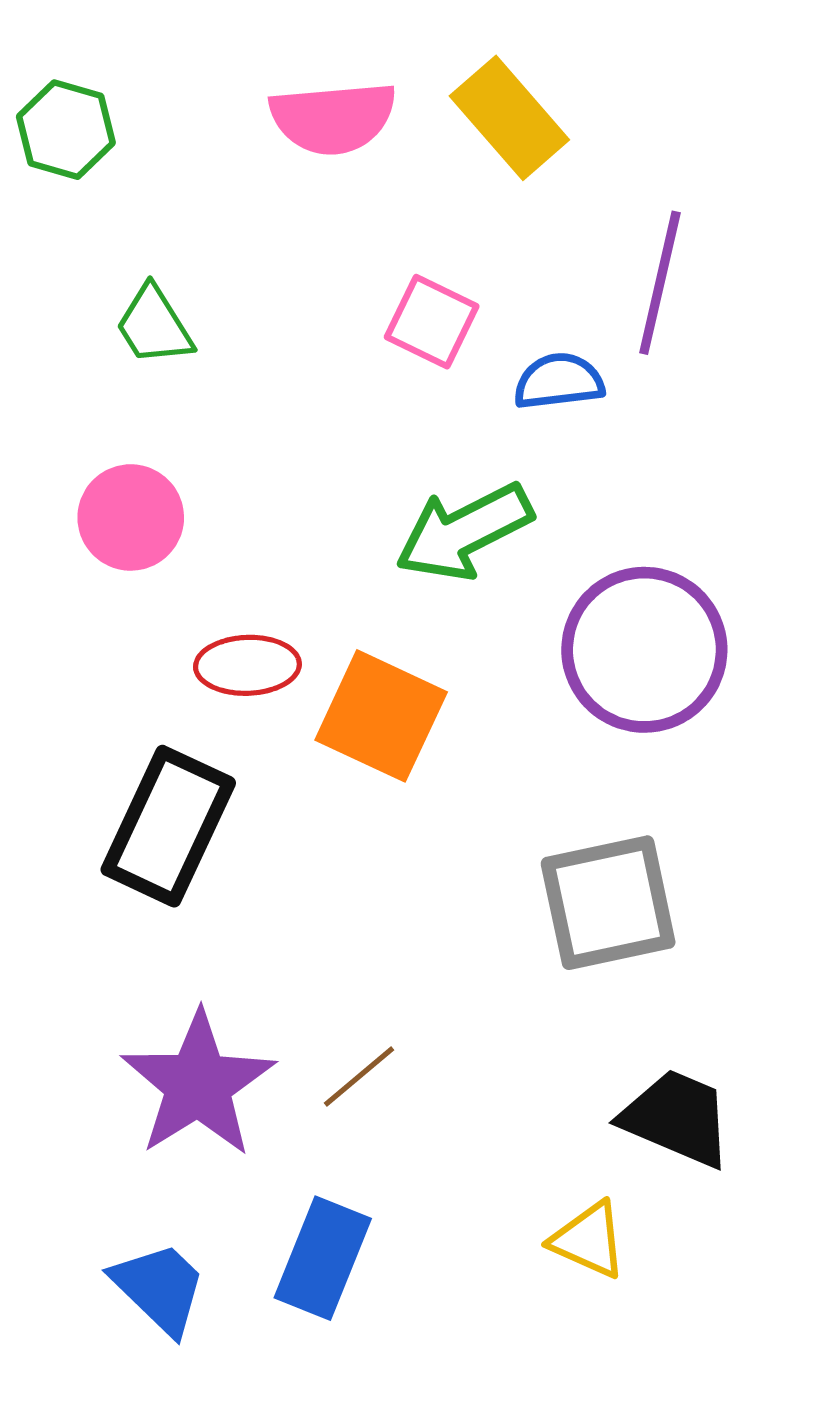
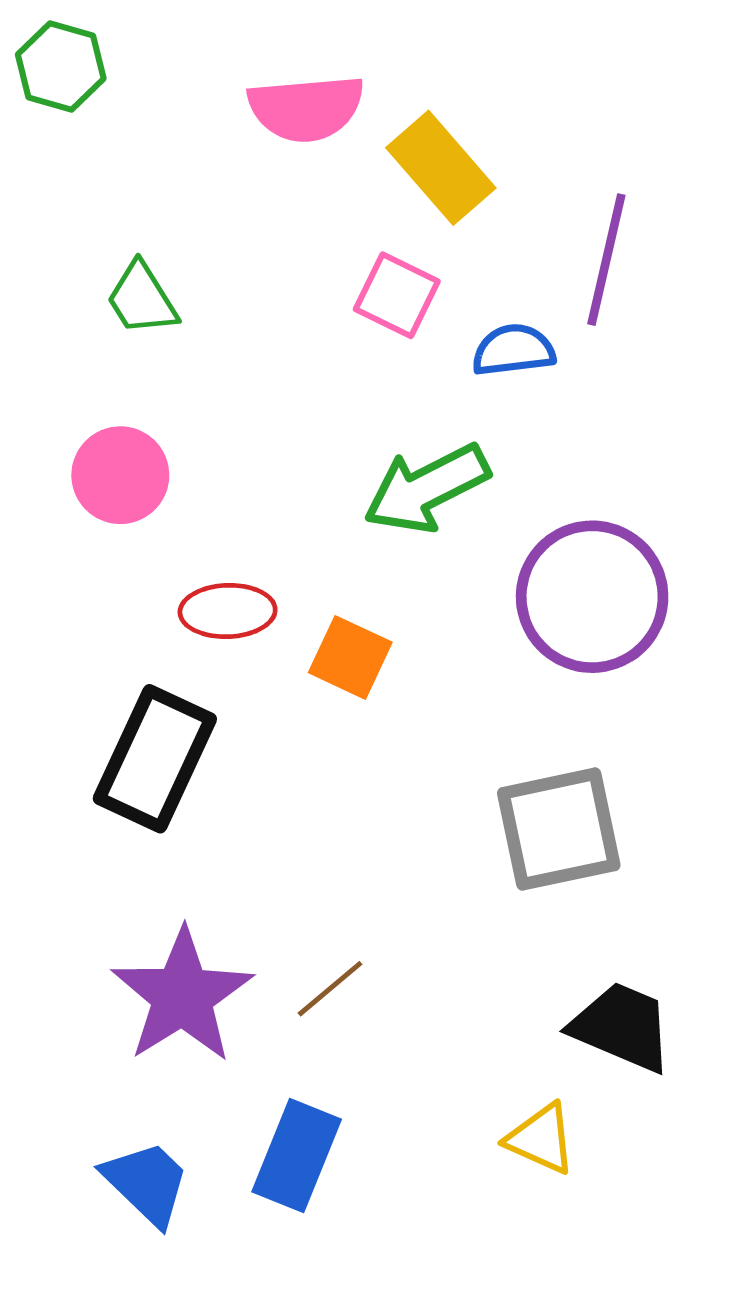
yellow rectangle: (509, 118) -> (441, 168), moved
green hexagon: (66, 130) -> (61, 67), moved
orange square: (381, 716) -> (350, 657), size x0.7

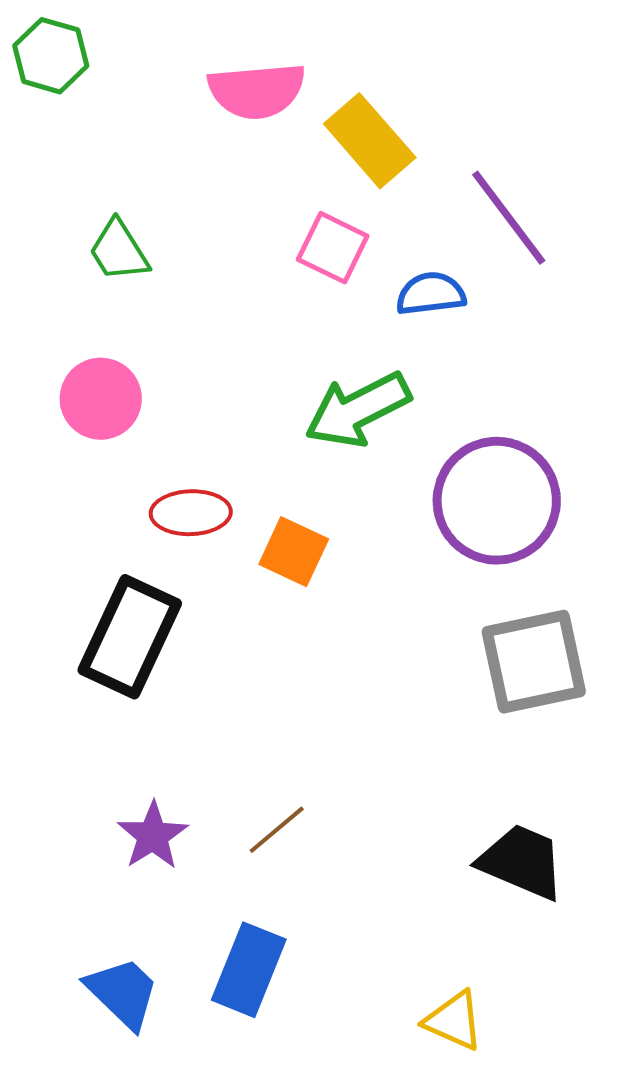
purple line: (606, 260) -> (509, 218), turned -50
gray square: (559, 829) -> (534, 662), moved
purple star: (182, 996) -> (153, 836), size x0.6
yellow triangle: (541, 1139) -> (454, 1021), moved

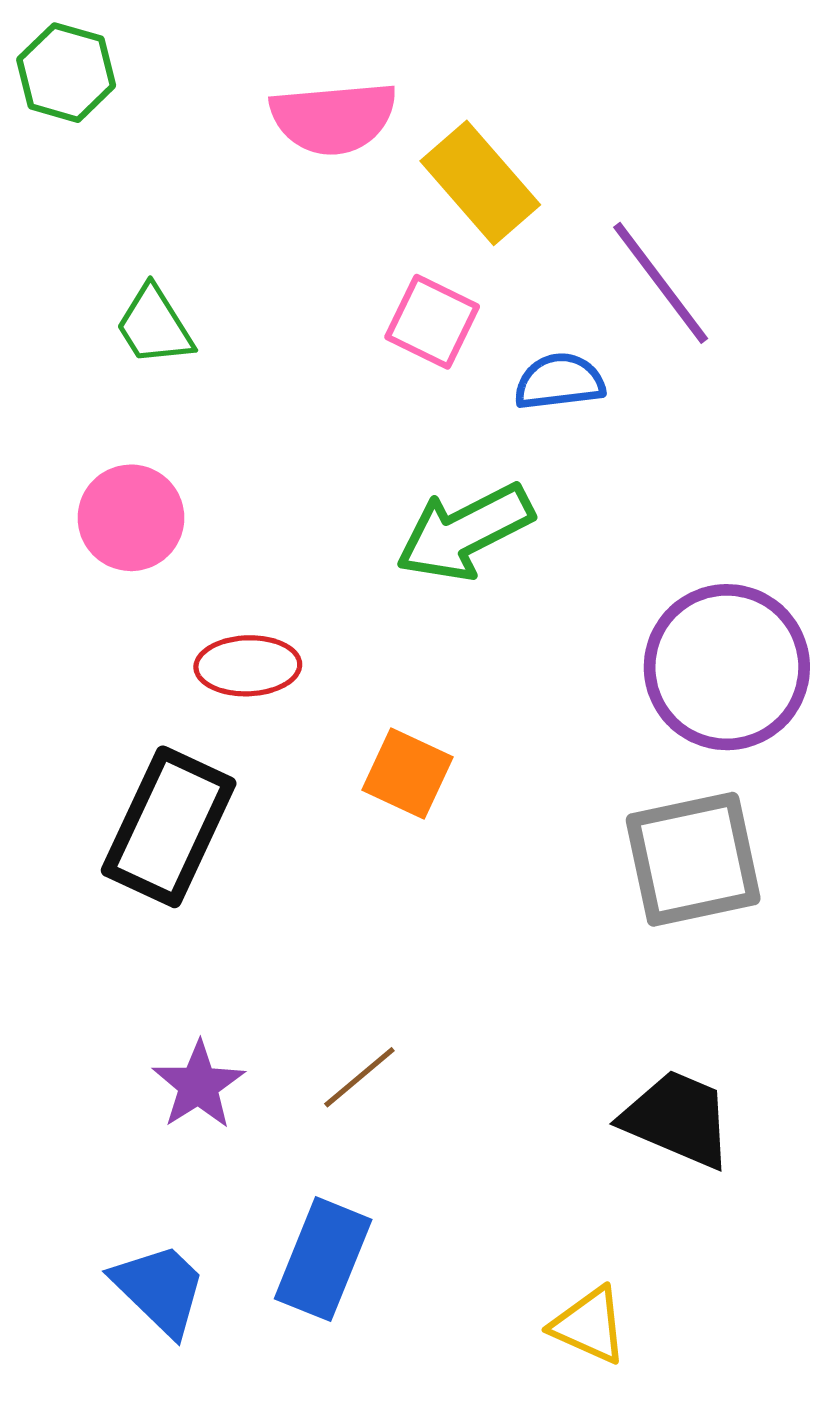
purple circle: (497, 501) -> (727, 667), moved
orange square: (294, 552) -> (408, 774), moved

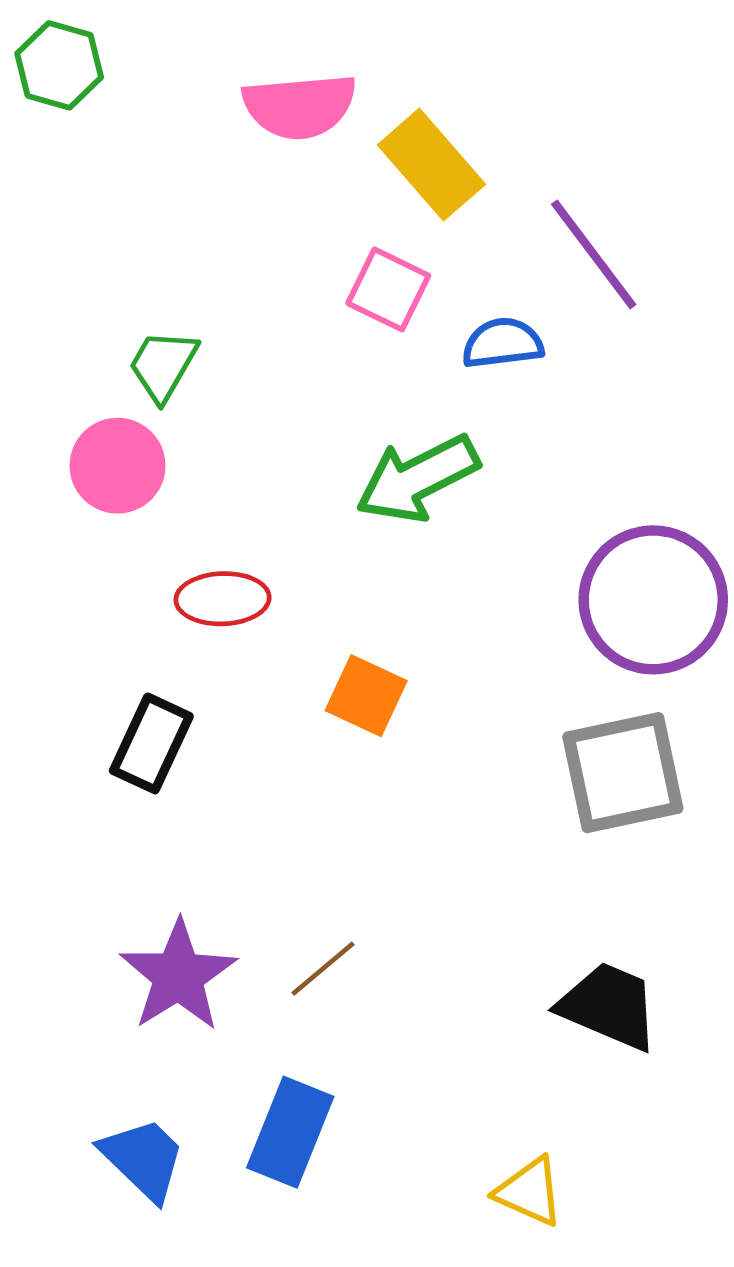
green trapezoid: (154, 326) -> (163, 365), moved, turned 62
black rectangle: (169, 827) -> (151, 743), size x0.7
purple star: (198, 1085) -> (178, 976), size x1.4

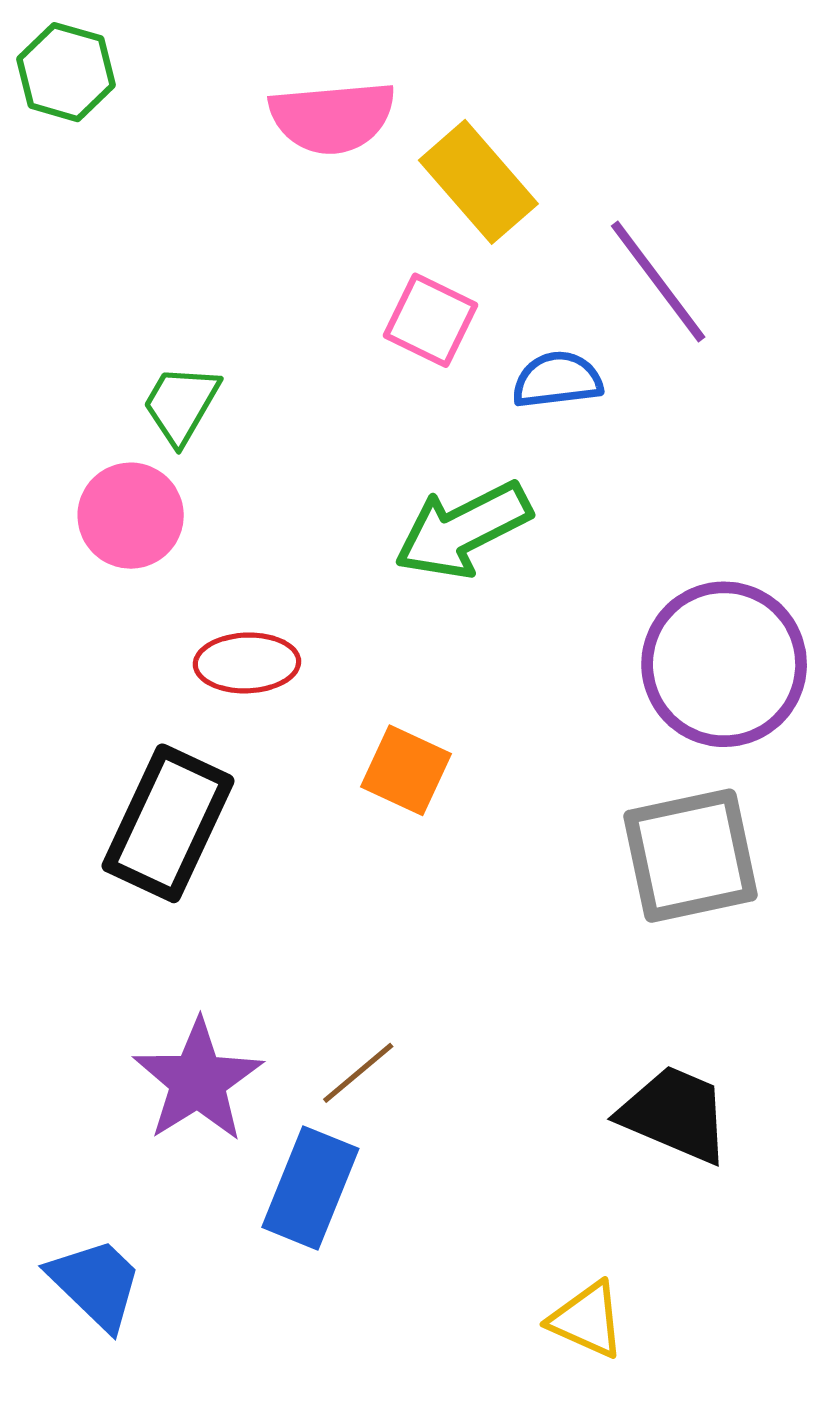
black rectangle: (151, 743) -> (168, 823), size x1.4
blue rectangle: (290, 1132) -> (310, 1188), moved
blue trapezoid: (143, 1159) -> (96, 1284), moved

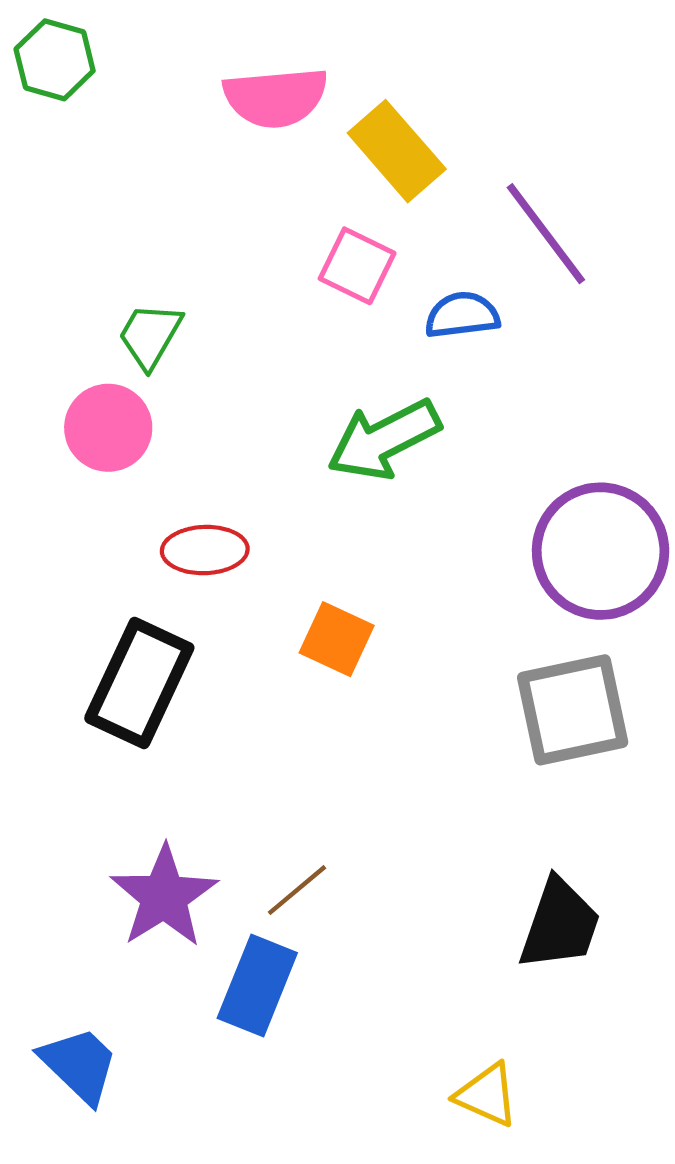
black trapezoid: (675, 1114) -> (560, 924), turned 86

